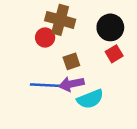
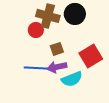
black circle: (110, 27) -> (75, 14), moved
red square: (114, 54) -> (91, 56), moved, size x1.6

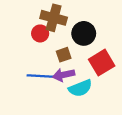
black circle: (75, 14) -> (84, 33), moved

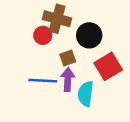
purple arrow: (64, 75) -> (68, 79), turned 105
cyan semicircle: (80, 88) -> (86, 94), turned 120

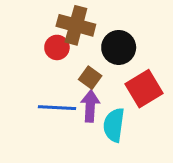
brown square: (68, 58) -> (90, 78), turned -35

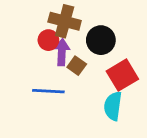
purple arrow: (90, 106) -> (62, 52), moved
cyan semicircle: (114, 125) -> (113, 106), moved

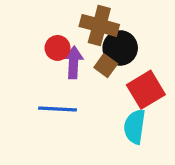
brown cross: (65, 21) -> (99, 25), moved
brown square: (77, 66) -> (106, 66), moved

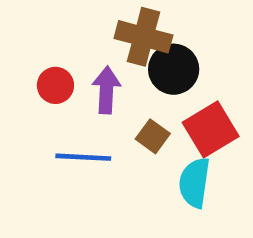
red circle: (58, 48) -> (55, 85), moved
brown square: (106, 66) -> (153, 136), moved

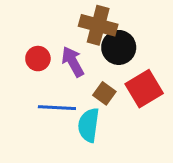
purple arrow: (106, 90) -> (73, 62), turned -32
cyan semicircle: (194, 183) -> (89, 125), moved

